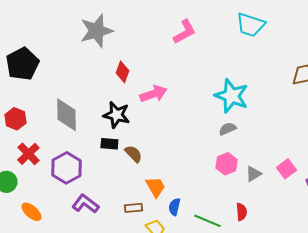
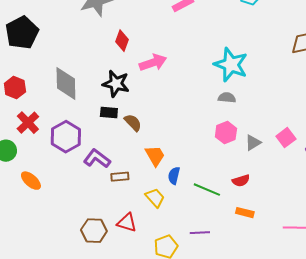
gray semicircle: (227, 129) -> (227, 98), turned 30
purple L-shape: (85, 204) -> (97, 159), moved
brown rectangle: (133, 208) -> (120, 177), moved
red semicircle: (241, 212) -> (241, 181), turned 78

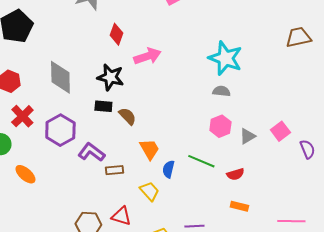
green line: (207, 190) -> (201, 161), moved

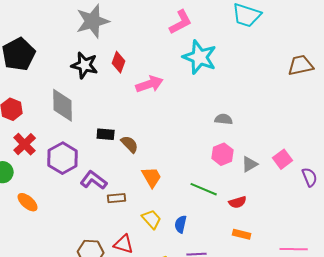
cyan star: (225, 58) -> (200, 57), moved
black star: (110, 77) -> (85, 65), moved
blue semicircle: (168, 169) -> (181, 224), moved

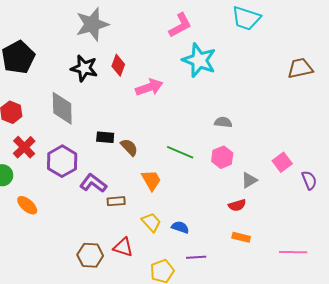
gray triangle: (250, 164) -> (249, 180), moved
green line: (204, 189) -> (180, 152), moved
blue semicircle: (181, 224) -> (180, 227), turned 96

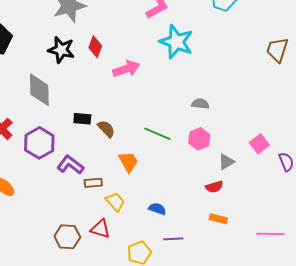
brown trapezoid: (300, 68) -> (277, 50), turned -60
yellow trapezoid: (151, 222) -> (115, 202), moved

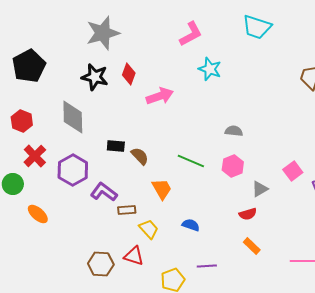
cyan star: (176, 42) -> (210, 69), size x0.7
blue semicircle: (157, 209) -> (191, 225), moved
orange rectangle: (218, 219) -> (252, 246), turned 30

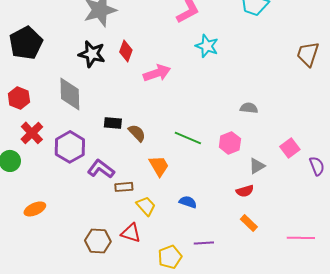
gray semicircle: (234, 131) -> (249, 108), moved
orange ellipse: (38, 214) -> (35, 209), moved, turned -65

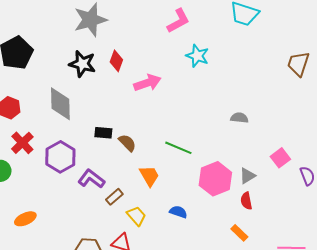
pink hexagon: (230, 143) -> (215, 179), moved, size x1.5
brown rectangle: (124, 187) -> (114, 197), turned -36
red semicircle: (245, 191) -> (246, 201), moved, turned 96

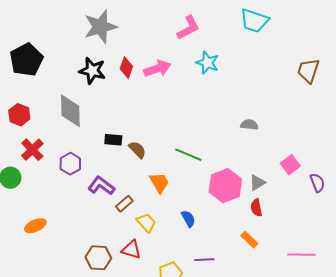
pink arrow: (147, 83) -> (157, 69), moved
purple hexagon: (60, 157) -> (70, 164), size x0.7
blue semicircle: (178, 212) -> (188, 219), turned 42

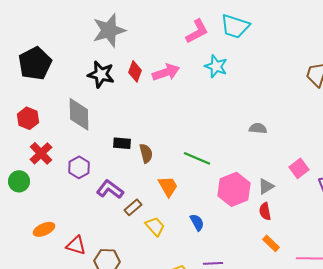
cyan trapezoid: (254, 21) -> (235, 26), moved
brown semicircle: (137, 150) -> (146, 153), turned 30
orange rectangle: (249, 240) -> (271, 243), moved
red triangle: (131, 250) -> (76, 245), moved

